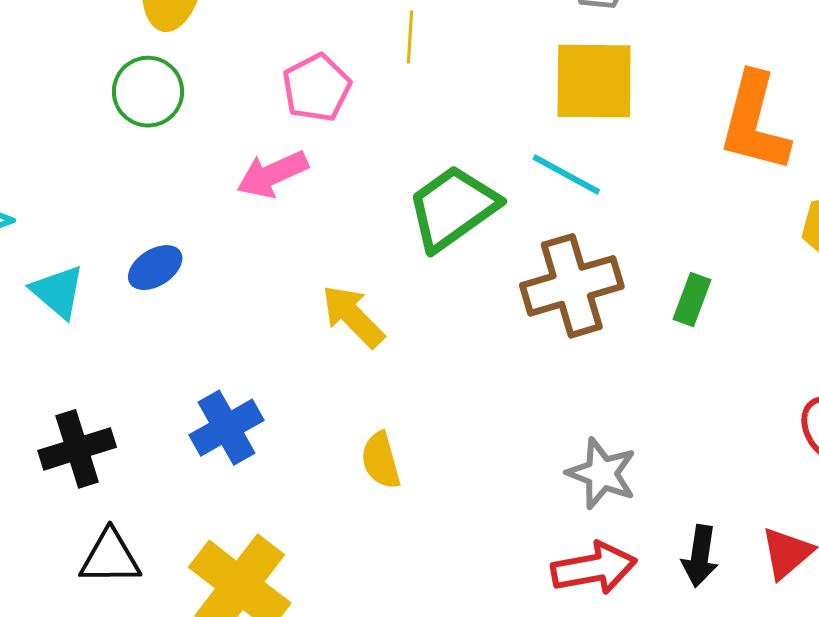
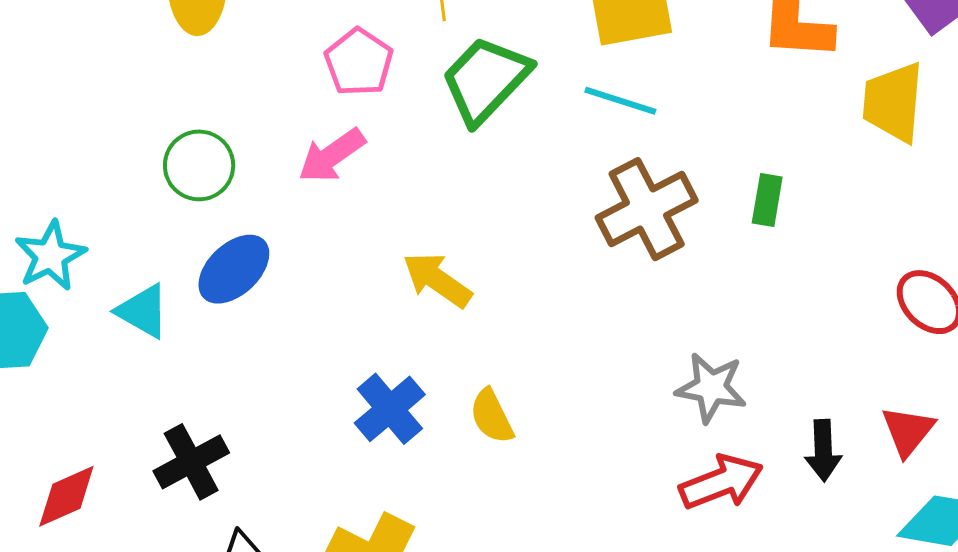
green circle: (148, 92) -> (199, 165), moved
green trapezoid: (453, 208) -> (485, 80), moved
blue ellipse: (155, 268) -> (234, 269), size x1.4
blue cross: (226, 428) -> (390, 409), moved

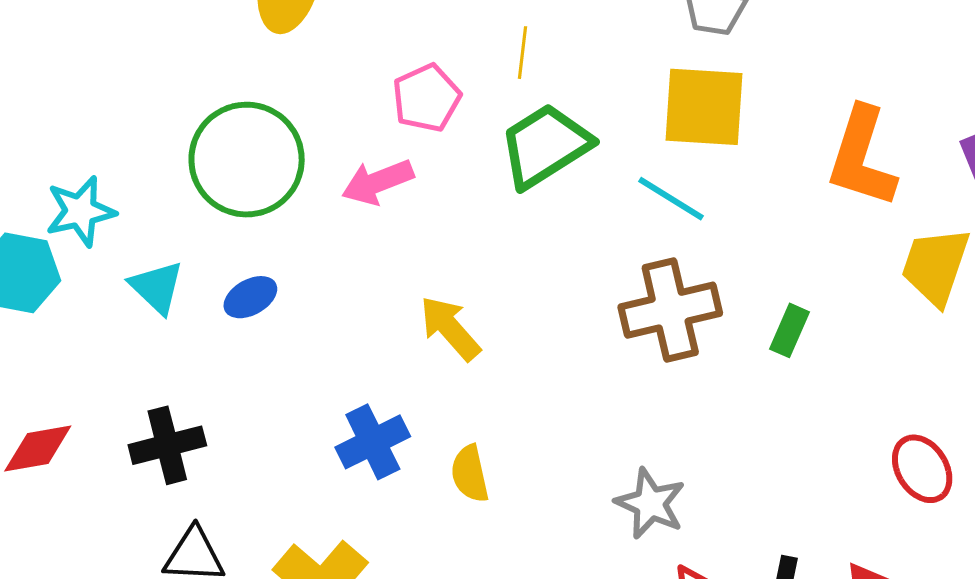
green circle: (199, 165) -> (247, 160), size x1.6
blue ellipse: (234, 269) -> (250, 297), moved, size x0.7
gray star: (711, 388) -> (650, 503), moved

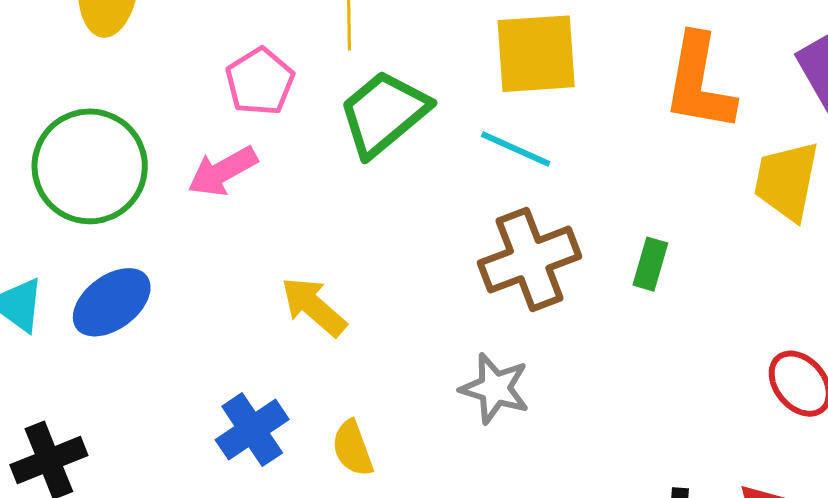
blue ellipse: (250, 297) -> (112, 302), size x1.5
gray star: (650, 503) -> (495, 388), moved

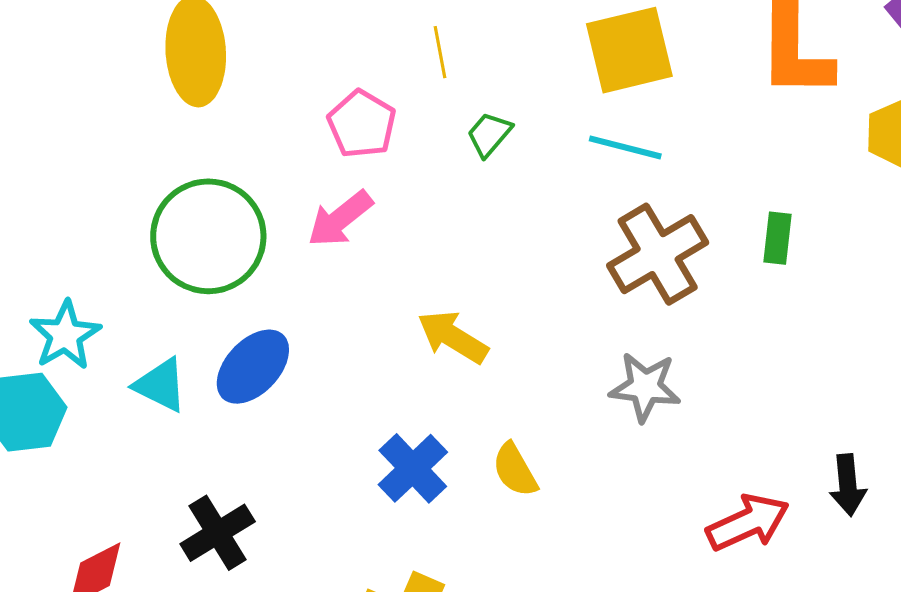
green trapezoid: (384, 113) -> (489, 134), size x0.5

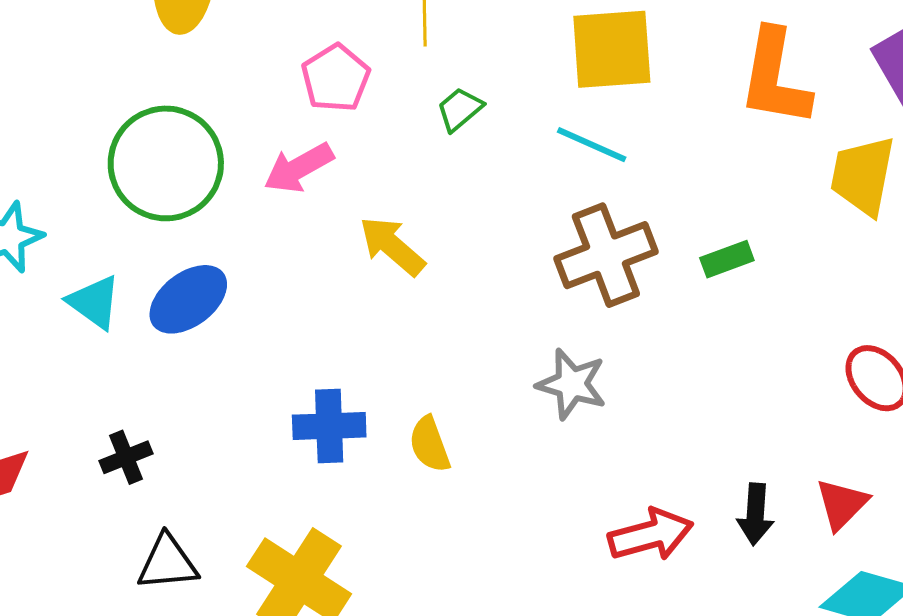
green rectangle: (778, 238) -> (727, 259), turned 54
yellow arrow: (453, 337) -> (392, 246), moved
blue cross: (413, 468) -> (329, 426), turned 32
black cross: (218, 533) -> (126, 457), size x0.7

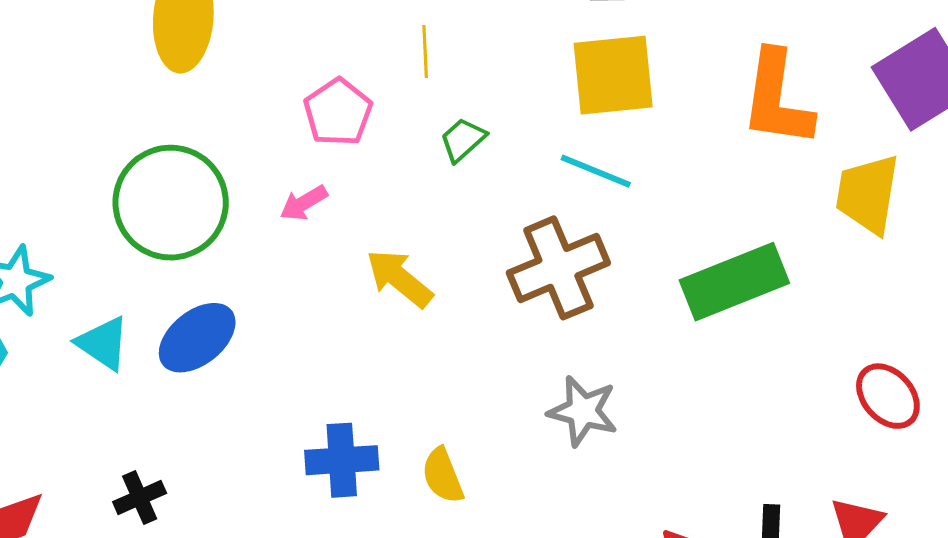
pink arrow: (299, 168) -> (304, 203), size x0.7
brown cross: (606, 255) -> (558, 268), moved
green rectangle: (727, 259) -> (734, 282), size x2.0

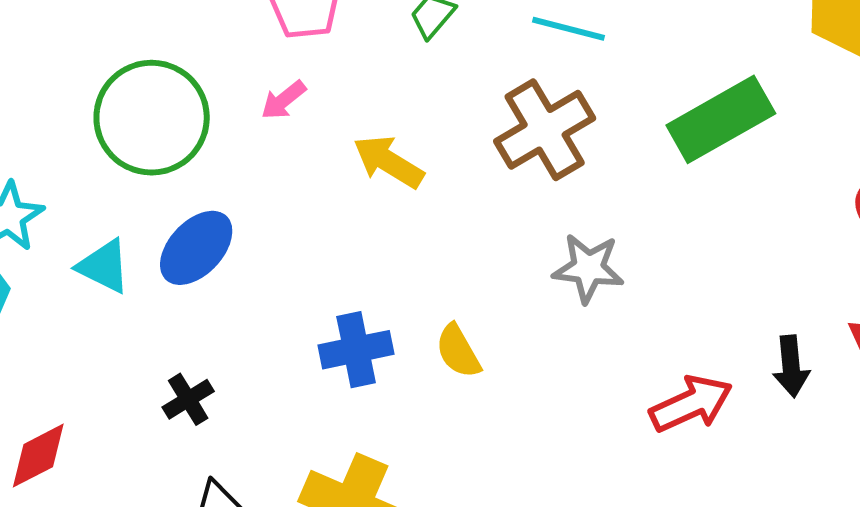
black cross: (140, 497) -> (188, 399), moved

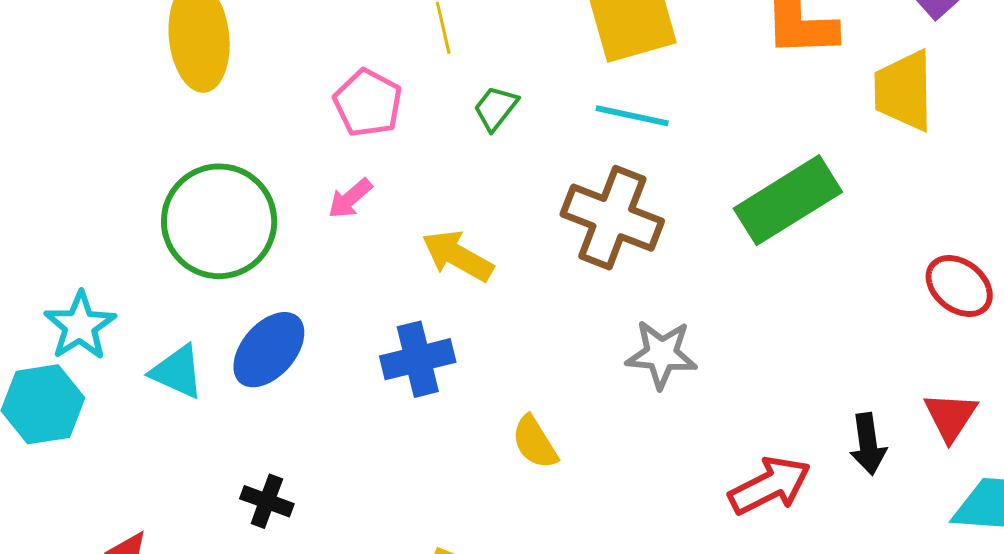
brown cross: (545, 130) -> (612, 218), turned -36
blue cross: (356, 350) -> (418, 359), moved
black cross: (188, 399) -> (267, 501), turned -36

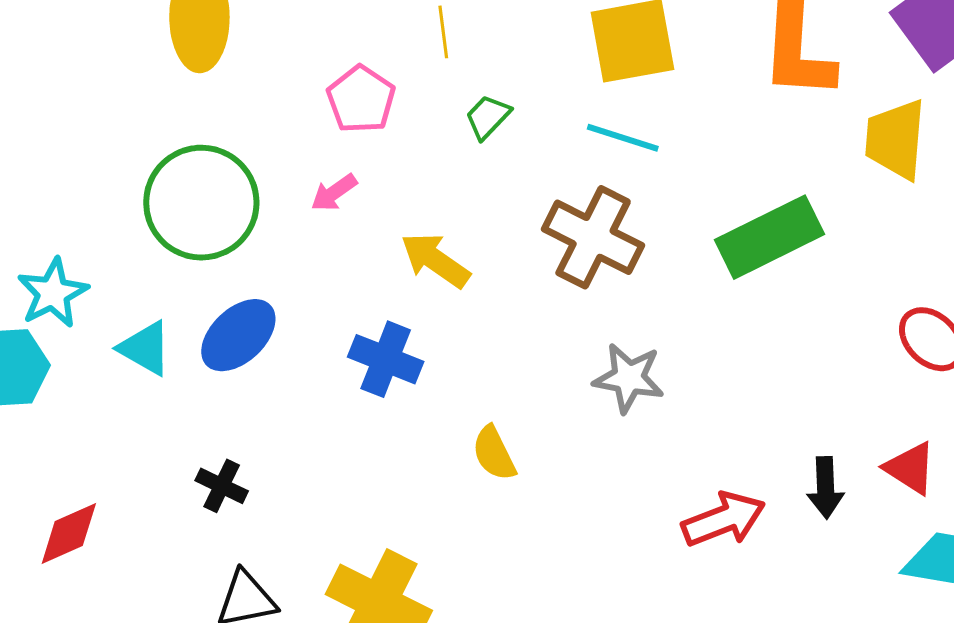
blue cross: (418, 359) -> (386, 359), turned 30
red triangle: (951, 416) -> (910, 468), turned -36

